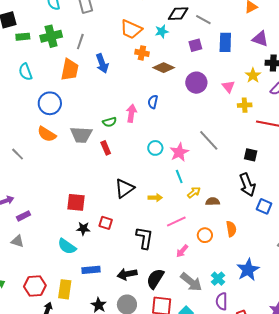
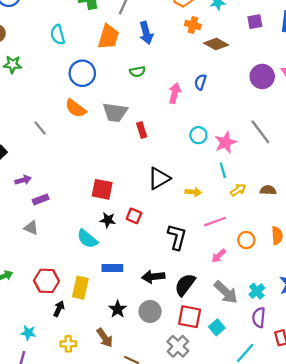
purple circle: (196, 83) -> (262, 76), moved
green semicircle: (110, 122) -> (137, 72), moved
brown semicircle: (213, 202) -> (268, 190), moved

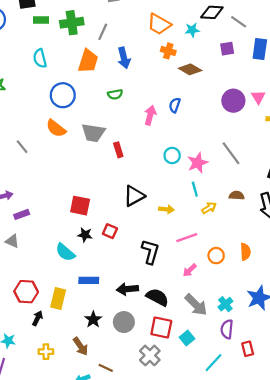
brown semicircle: (268, 190) -> (237, 195), moved
black semicircle: (185, 285) -> (157, 297), turned 80

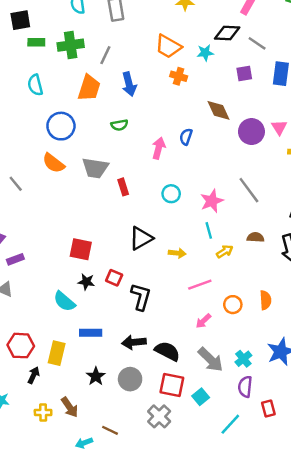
brown diamond: (190, 69) -> (218, 110), moved, turned 35
cyan circle: (172, 156) -> (171, 194), moved
black L-shape: (150, 252) -> (141, 297), moved
brown arrow: (81, 346) -> (70, 407), moved

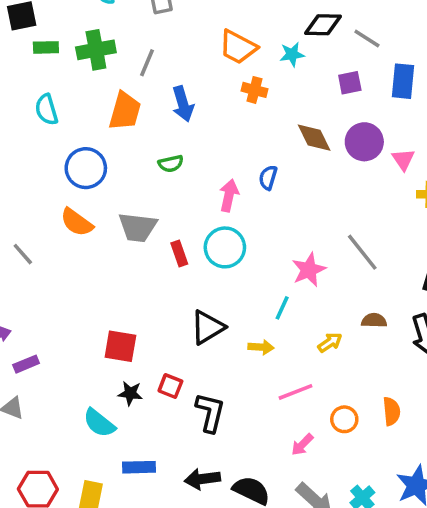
purple circle: (251, 132) -> (364, 142), moved
cyan circle: (171, 194) -> (225, 247), moved, size x1.5
cyan line: (209, 230) -> (282, 308), moved, turned 42

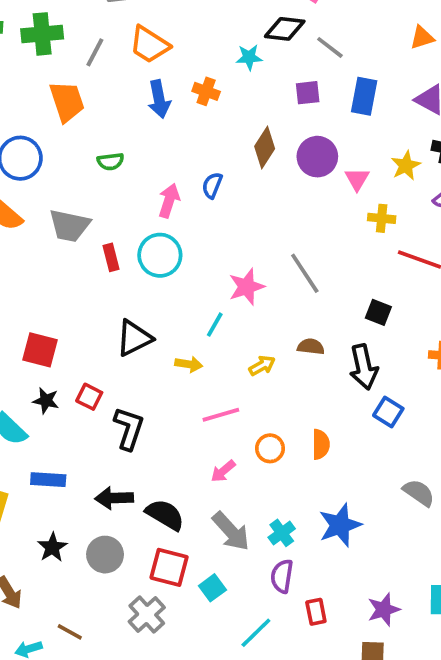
orange trapezoid: (238, 47) -> (149, 45), moved
blue arrow: (183, 104) -> (159, 99), moved
orange trapezoid: (125, 111) -> (67, 101), turned -39
brown diamond: (314, 138) -> (265, 147), turned 54

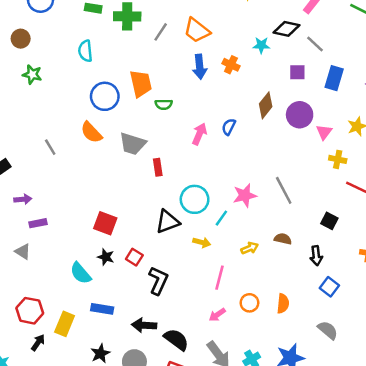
orange trapezoid: (67, 101) -> (141, 84), moved
cyan circle: (160, 255) -> (195, 199), moved
black arrow: (364, 367) -> (316, 256), size x0.7
pink line: (221, 415) -> (219, 278), turned -65
gray semicircle: (419, 493) -> (328, 330), moved

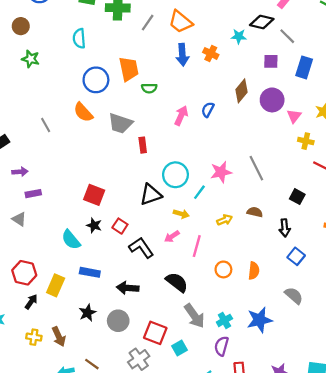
black L-shape: (158, 281) -> (141, 248), turned -60
pink arrow: (217, 315) -> (172, 236), moved
black semicircle: (176, 339) -> (177, 282), moved

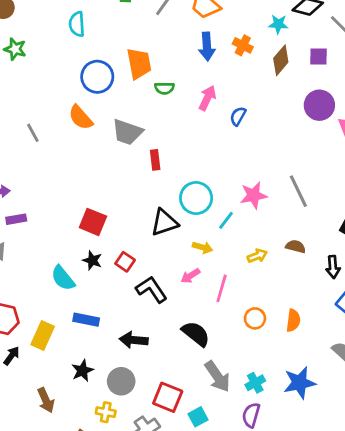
brown diamond: (242, 91) -> (281, 60), moved
pink arrow: (181, 116) -> (207, 98), moved
yellow cross: (34, 337) -> (106, 412), moved

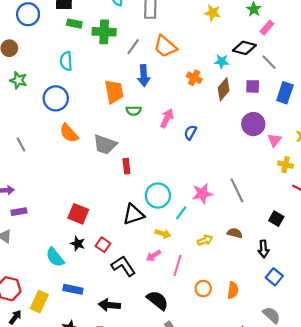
blue arrow: (207, 46) -> (144, 76), moved
blue circle: (97, 77) -> (56, 98), moved
gray line: (33, 133) -> (21, 145), moved

